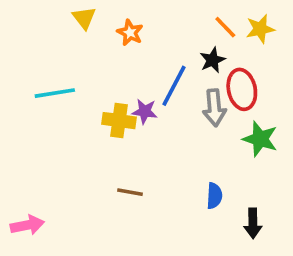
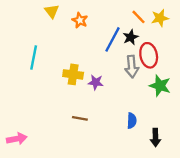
blue line: (174, 86) -> (113, 39), moved
cyan line: (55, 93) -> (34, 58), turned -70
purple star: (145, 111) -> (96, 82), moved

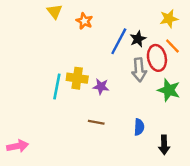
orange line: (138, 17) -> (172, 46), moved
cyan line: (34, 58) -> (57, 87), moved
brown line: (80, 118) -> (96, 122), moved

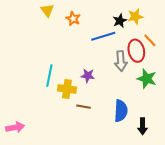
yellow star: (169, 19) -> (135, 17), moved
black star: (138, 39) -> (120, 21), moved
blue line: (119, 41) -> (103, 36), turned 45
yellow cross: (77, 78) -> (67, 89), moved
blue semicircle: (139, 127) -> (121, 111), size x1.5

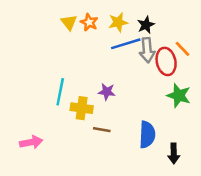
yellow triangle: (47, 10) -> (69, 22), moved
yellow star: (135, 17) -> (118, 22), moved
gray arrow: (121, 61) -> (147, 50), moved
pink arrow: (15, 127) -> (31, 142), moved

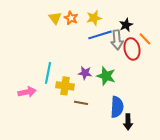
black star: (146, 25) -> (126, 25), moved
green star: (179, 96) -> (106, 76), moved
pink arrow: (31, 142) -> (27, 92), moved
black arrow: (174, 154) -> (128, 122), moved

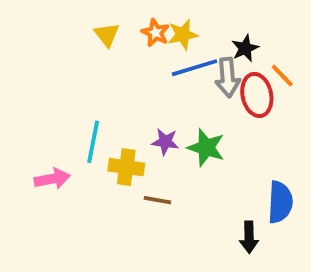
orange star: (71, 18) -> (156, 33), moved
blue semicircle: (117, 107) -> (280, 202), moved

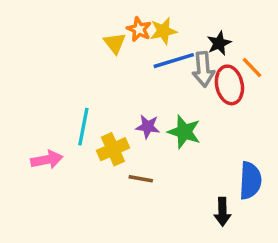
yellow triangle: (107, 35) -> (115, 43), moved
yellow cross: (126, 167) -> (113, 149), turned -32

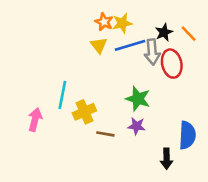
yellow triangle: (115, 43) -> (99, 45), moved
orange line: (252, 68) -> (189, 34), moved
purple star: (148, 127) -> (137, 126), moved
pink arrow: (47, 160) -> (35, 120), turned -65

